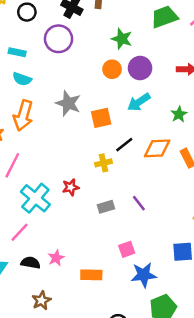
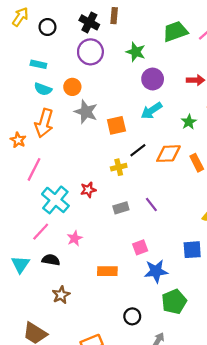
purple circle: (59, 39) -> (90, 52), moved
orange circle: (112, 69) -> (72, 87), moved
pink star: (56, 258) -> (75, 238), moved

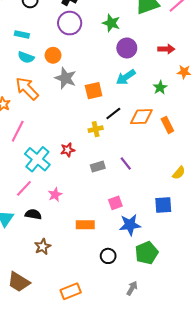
orange arrow: (44, 123) -> (27, 89), turned 120
black circle: (132, 316) -> (108, 256), moved

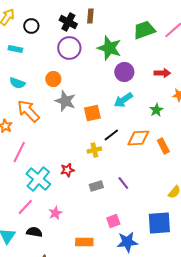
green star: (111, 23) -> (109, 48), size x1.4
cyan rectangle: (22, 34) -> (15, 49), moved
cyan semicircle: (26, 57) -> (17, 83), moved
blue square: (163, 205) -> (159, 223), size x1.4

